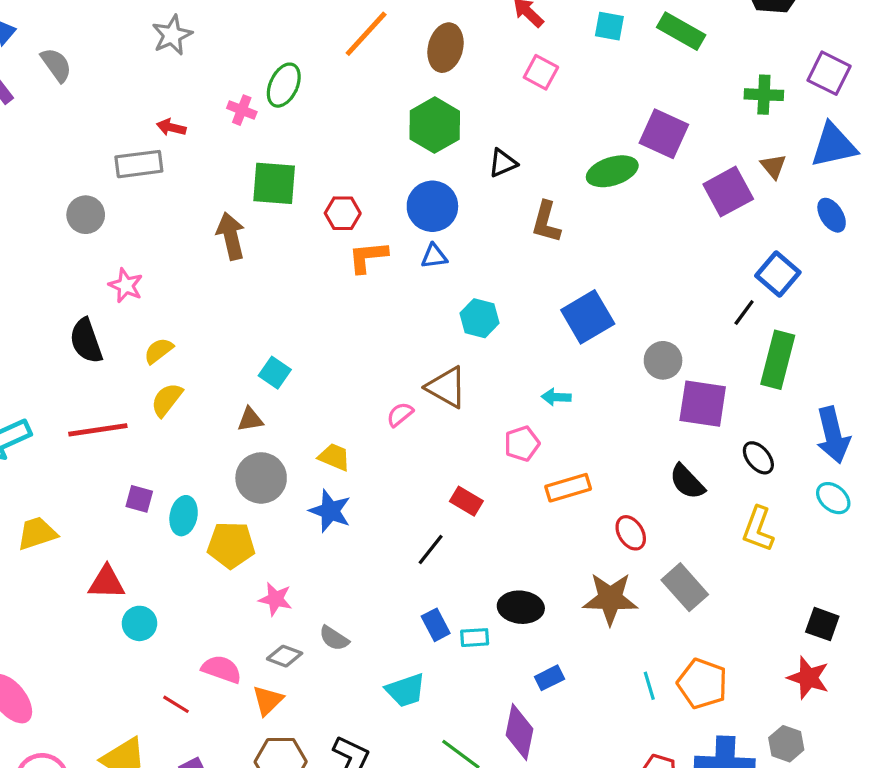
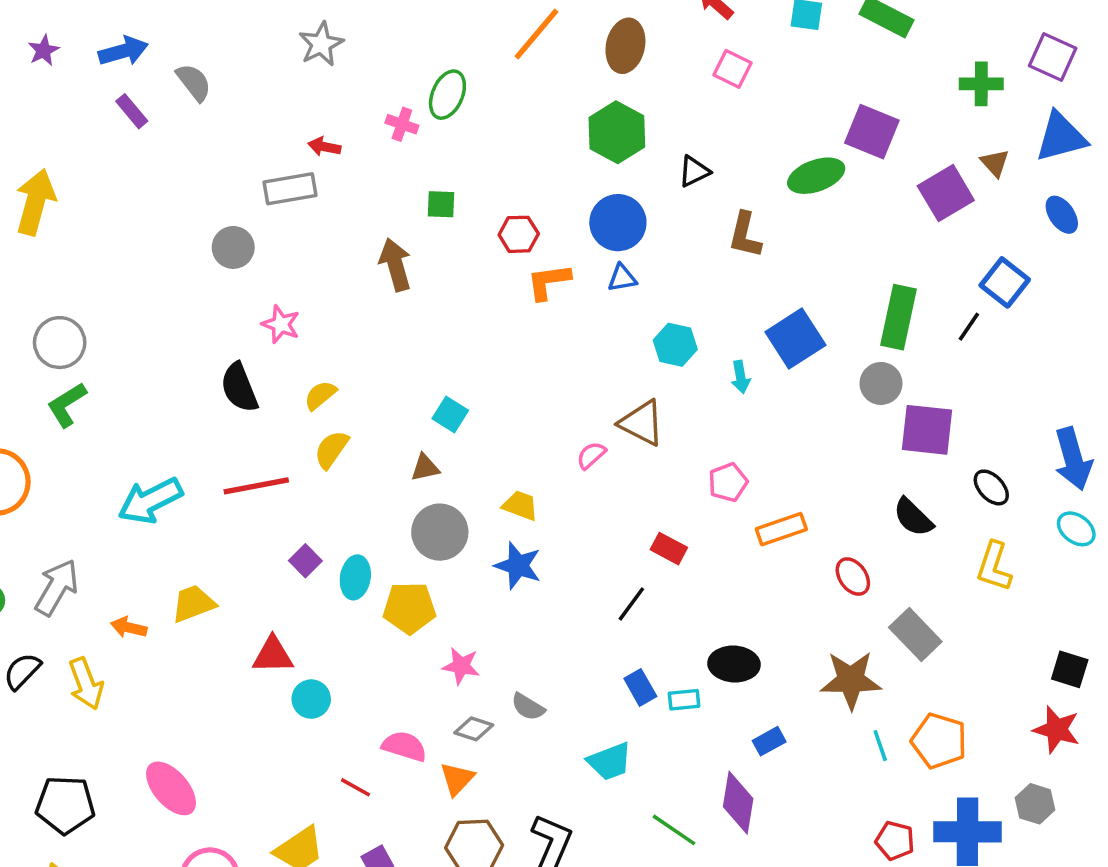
green square: (274, 183) -> (441, 204), size x0.6
green rectangle: (778, 360) -> (898, 317), moved
cyan arrow: (556, 397) -> (741, 377), moved, turned -100
purple square: (139, 499) -> (305, 561), turned 32
brown star: (610, 599) -> (851, 680), moved

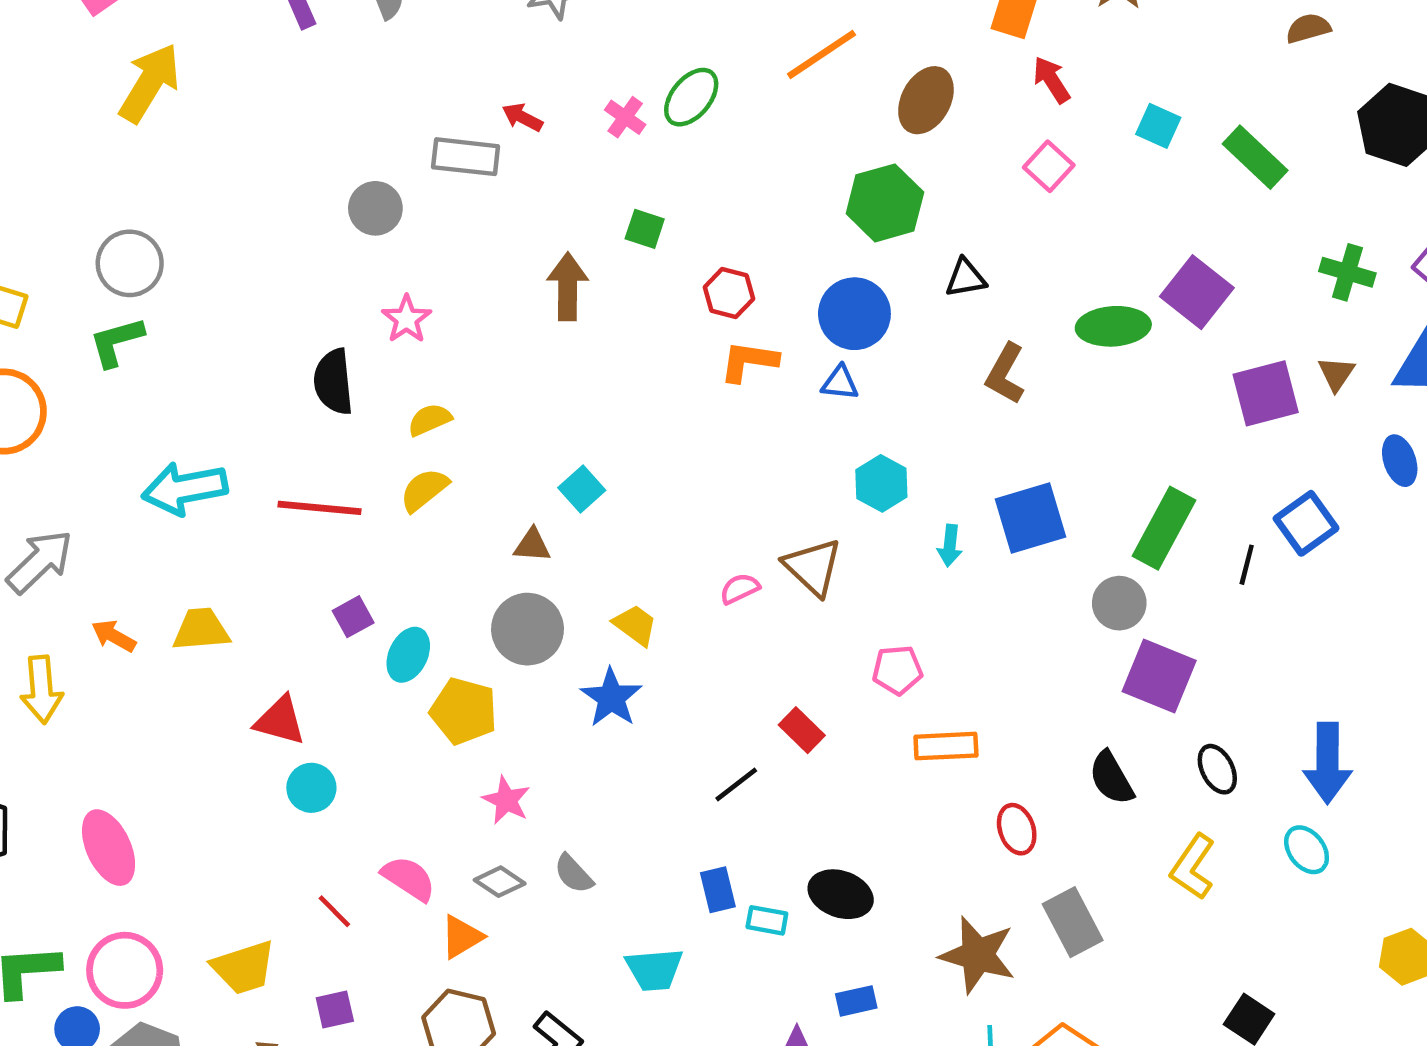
black line: (969, 327) -> (1247, 565), turned -36

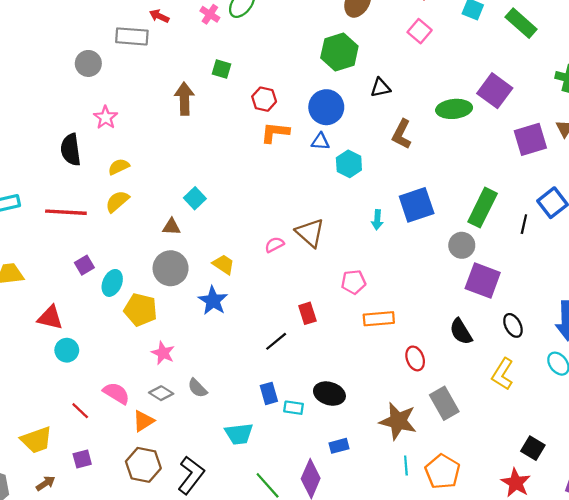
cyan hexagon: (881, 483) -> (349, 164), moved
red rectangle: (802, 730) -> (307, 313), turned 30

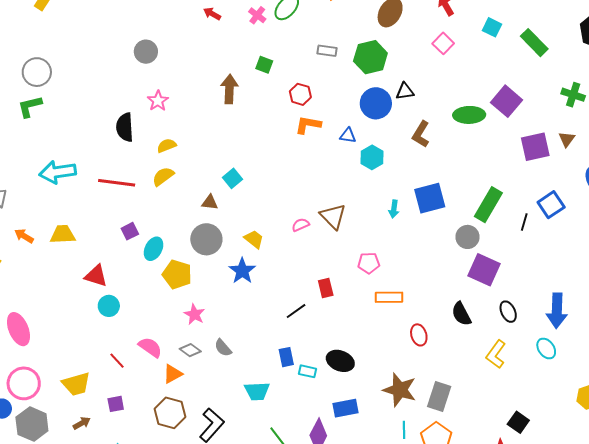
gray rectangle: (132, 36) -> (327, 51), moved, size x0.7
blue circle: (326, 107) -> (376, 103), moved
gray rectangle: (444, 403) -> (439, 397), moved, turned 44
blue rectangle: (339, 446) -> (346, 408), size x1.4

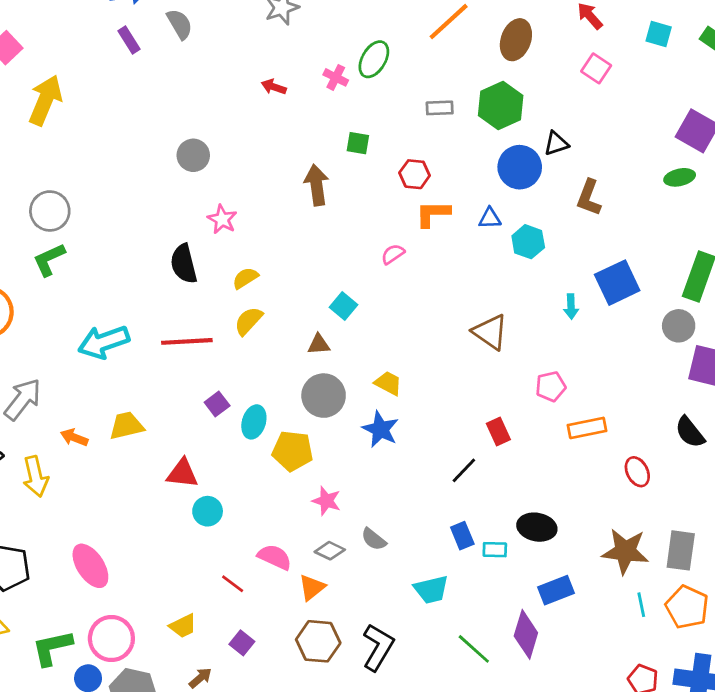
green ellipse: (469, 115) -> (680, 177), moved, size x0.7
pink semicircle: (301, 225) -> (393, 254), moved
yellow trapezoid: (76, 384) -> (183, 626), size x0.7
purple square: (116, 404) -> (242, 643), turned -30

